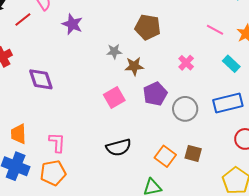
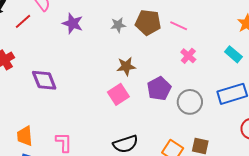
pink line: (215, 30) -> (179, 26), moved
gray star: (114, 51) -> (118, 25), moved
brown star: (134, 66) -> (126, 66), moved

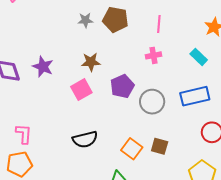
purple star: (73, 23) -> (43, 67), moved
pink line: (179, 26) -> (159, 24), moved, turned 66
pink cross: (188, 56) -> (154, 55), turned 35

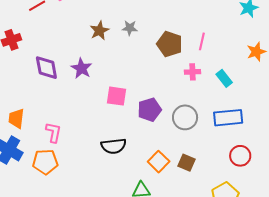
brown pentagon: (115, 20) -> (170, 44), moved
cyan rectangle: (199, 57) -> (224, 78), moved
brown star: (91, 62) -> (99, 31), moved, turned -30
purple pentagon: (122, 86) -> (149, 110), moved
pink square: (81, 90) -> (116, 96), turned 30

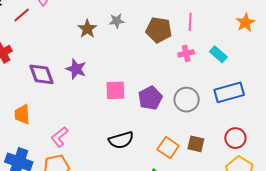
orange trapezoid: (16, 118) -> (22, 114), moved
pink L-shape: (53, 132) -> (60, 137), turned -130
red circle: (240, 156) -> (235, 138), moved

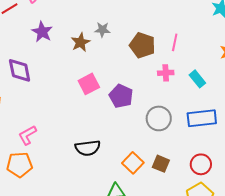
brown star: (87, 29) -> (80, 42), moved
purple star: (76, 69) -> (42, 32), moved
pink square: (115, 90) -> (89, 84), moved, turned -35
purple pentagon: (150, 98) -> (121, 96), moved, turned -30

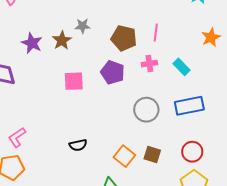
purple star: (42, 32) -> (32, 43), moved
pink square: (89, 84) -> (74, 81), turned 30
purple pentagon: (121, 96) -> (113, 72), moved
black semicircle: (88, 148) -> (78, 145), size x0.7

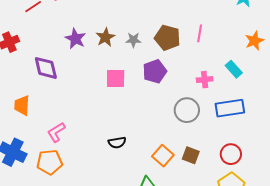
gray star: (83, 26) -> (133, 40), moved
pink cross: (149, 64) -> (205, 80), moved
cyan rectangle: (181, 67) -> (234, 69), moved
purple pentagon: (113, 72) -> (155, 71), turned 30

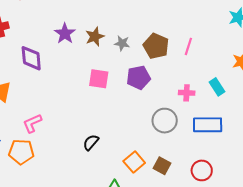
black semicircle: (117, 143) -> (91, 142), turned 132

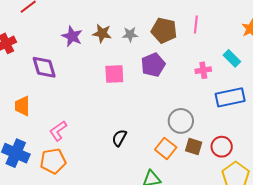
brown star: (95, 37) -> (102, 33), turned -30
gray circle: (165, 121) -> (181, 121), moved
red circle: (202, 170) -> (222, 147), moved

